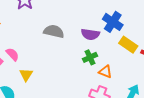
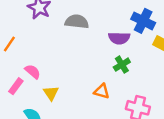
gray semicircle: (54, 31) -> (77, 22), moved
orange triangle: (105, 72) -> (102, 91), moved

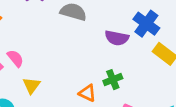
green cross: (122, 65) -> (113, 80), moved

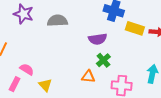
purple semicircle: (117, 38) -> (98, 39), moved

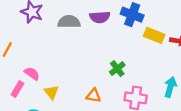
purple semicircle: (98, 39) -> (100, 17), moved
orange triangle: (88, 77) -> (94, 96), moved

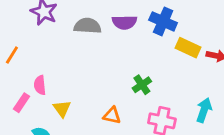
pink semicircle: (32, 73) -> (40, 85), turned -133

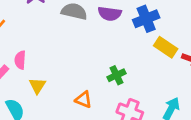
blue cross: (163, 21) -> (146, 19), turned 35

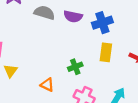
yellow rectangle: (166, 47) -> (106, 52), moved, turned 60

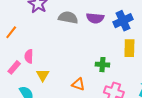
green cross: (75, 67) -> (102, 65), turned 32

